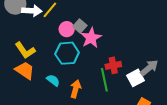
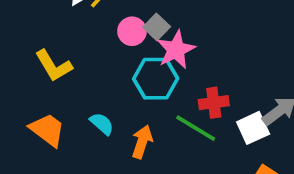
cyan hexagon: (67, 53) -> (156, 79), moved
orange trapezoid: (25, 70) -> (47, 130), moved
green line: (104, 80) -> (196, 128), turned -50

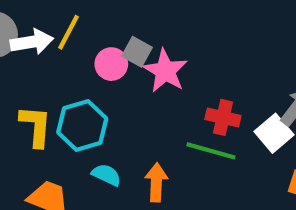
yellow L-shape: (54, 66) -> (36, 126), turned -129
cyan hexagon: (156, 79) -> (82, 125), moved
red cross: (214, 103) -> (223, 117), turned 36

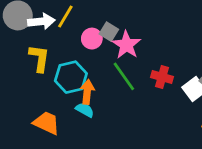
yellow L-shape: (36, 126) -> (39, 58), moved
green line: (211, 151) -> (124, 76), moved, turned 36
orange arrow: (156, 182) -> (87, 92), moved

